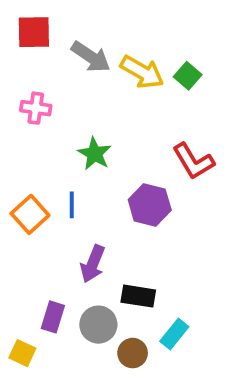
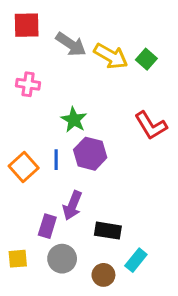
purple hexagon: (150, 205) -> (90, 154), moved
purple rectangle: (53, 317) -> (47, 226), moved
gray circle: (98, 325) -> (62, 259), moved
yellow square: (22, 353) -> (18, 259), moved, turned -30

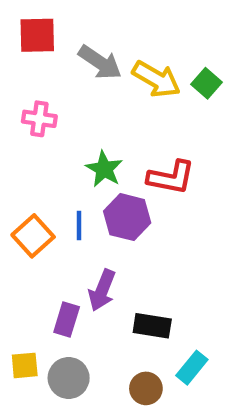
red L-shape: (151, 126) -> (171, 177), moved, turned -48
gray circle: (62, 259) -> (69, 378), moved

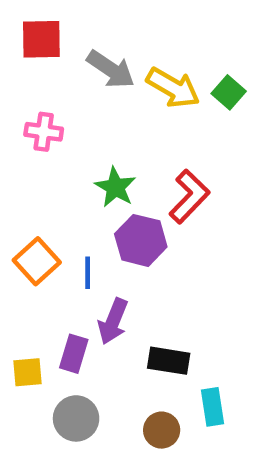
red L-shape: (171, 177) -> (189, 196), turned -57
blue line: (79, 225) -> (88, 273), moved
yellow square: (25, 365) -> (28, 372), moved
cyan rectangle: (192, 368) -> (212, 407), turned -48

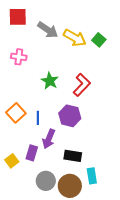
purple hexagon: (141, 240) -> (70, 116), moved
yellow square: (28, 372) -> (12, 161), turned -32
gray circle: (76, 418) -> (46, 181), moved
brown circle: (162, 430) -> (70, 186), size x1.5

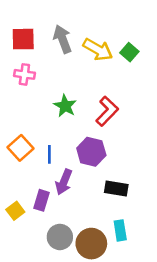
red square: (18, 17) -> (23, 39), moved
gray arrow: (48, 30) -> (62, 39), turned -145
black rectangle: (73, 156) -> (116, 188), moved

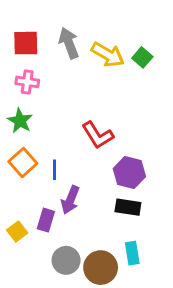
green star: (65, 106) -> (20, 121), moved
red L-shape: (107, 111) -> (98, 135), moved, turned 104
purple hexagon: (91, 152) -> (129, 173), moved

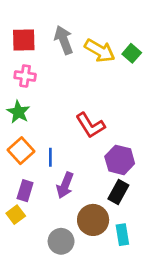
black rectangle: (128, 207) -> (118, 192), turned -70
purple rectangle: (46, 220) -> (25, 191), moved
brown circle: (101, 268) -> (93, 220), moved

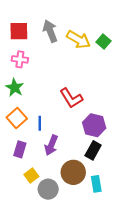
yellow square: (16, 215) -> (31, 175), moved

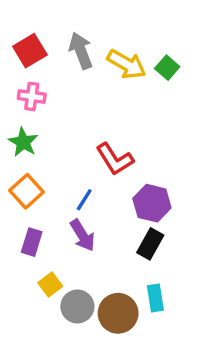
red square: (19, 31) -> (30, 51), turned -30
blue line: (40, 123) -> (84, 200), moved, turned 32
purple arrow: (51, 145) -> (82, 235), turned -54
brown circle: (73, 172) -> (118, 313), moved

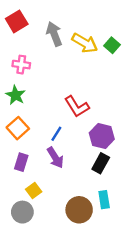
red square: (30, 51) -> (17, 21), moved
gray circle: (77, 307) -> (22, 212), moved

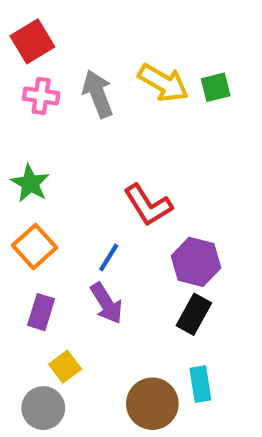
gray arrow: (54, 34) -> (98, 94), moved
green square: (112, 45) -> (216, 87), turned 35
pink cross: (21, 65) -> (41, 96), moved

